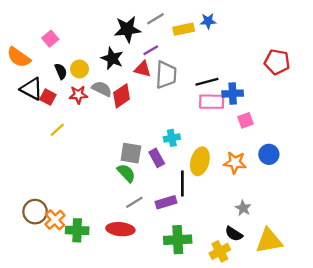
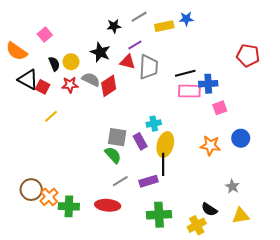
black star: (127, 29) -> (114, 26), size x0.6
yellow ellipse: (200, 161) -> (165, 144), moved
gray star: (243, 208) -> (232, 186), moved
yellow triangle: (269, 241) -> (241, 216), size x0.7

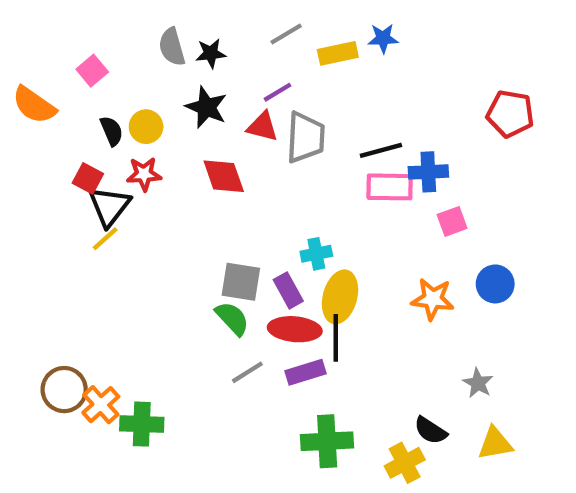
black star: (114, 26) -> (211, 53), moved
black triangle: (28, 80) -> (109, 206), moved, turned 40
gray semicircle: (91, 80) -> (172, 47), moved, turned -132
red diamond: (109, 86) -> (224, 176), turned -75
red ellipse: (108, 205) -> (295, 329), moved

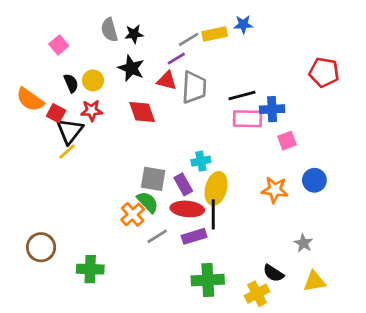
gray line: (286, 34) -> (189, 39), moved
orange semicircle: (34, 105) -> (30, 100), moved
orange cross: (101, 405) -> (133, 214), moved

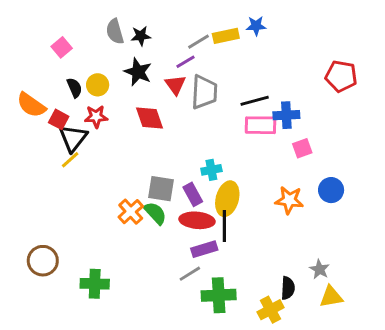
red triangle: (167, 80) -> (175, 85), turned 40
orange cross: (133, 214) -> (131, 212), moved
gray line: (157, 236) -> (190, 274), moved
gray star: (303, 243) -> (320, 269), moved
black semicircle: (273, 273) -> (288, 288), turned -120

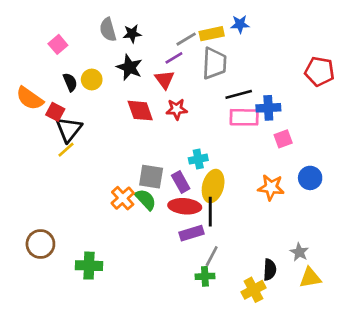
gray trapezoid: (204, 92) -> (214, 63), moved
red star: (96, 117) -> (177, 109), moved
gray line: (190, 274) -> (212, 256), moved, turned -30
green cross: (219, 295) -> (205, 276), size x0.6

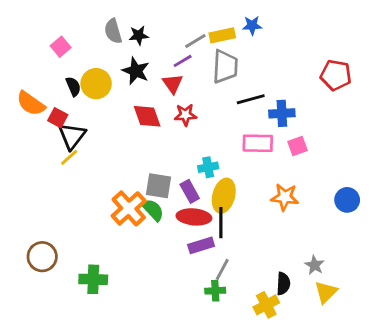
yellow circle: (92, 80) -> (96, 84), size x1.4
pink rectangle: (244, 117) -> (258, 143), moved
blue circle: (310, 178) -> (347, 200), moved
orange cross: (123, 198) -> (129, 208), size x1.4
yellow triangle: (310, 278) -> (326, 292), turned -35

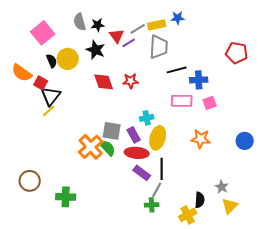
pink square: (61, 47) -> (43, 33), size x1.6
red triangle: (173, 84) -> (117, 36), moved
black line: (221, 223) -> (162, 169), moved
purple rectangle: (201, 245) -> (142, 173), turned 54

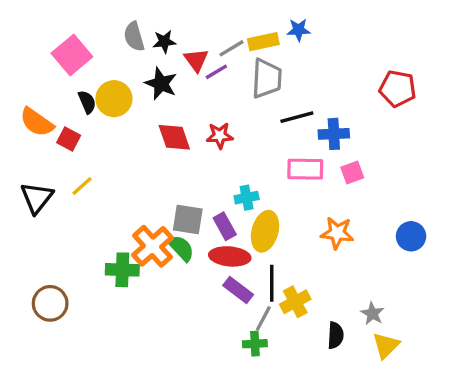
black triangle: (51, 96) -> (37, 198), moved
green cross: (66, 197) -> (122, 270), moved
yellow cross: (188, 215) -> (295, 302), moved

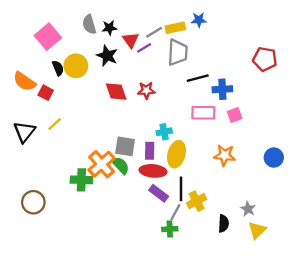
purple rectangle: (225, 226) -> (150, 151), turned 30

